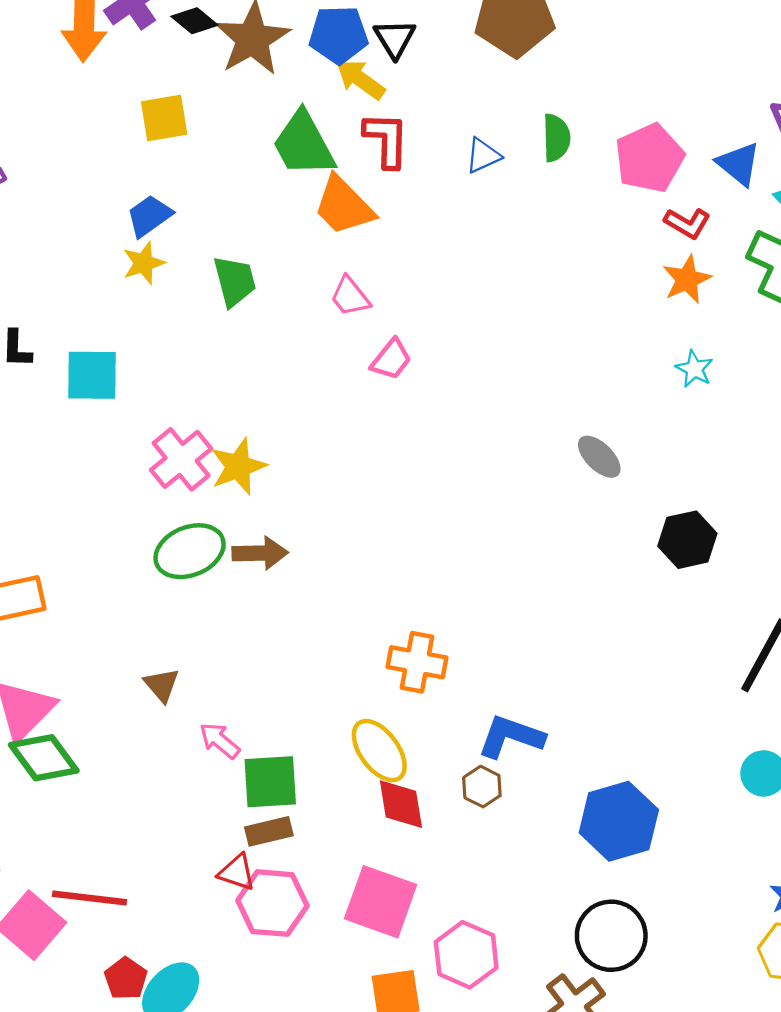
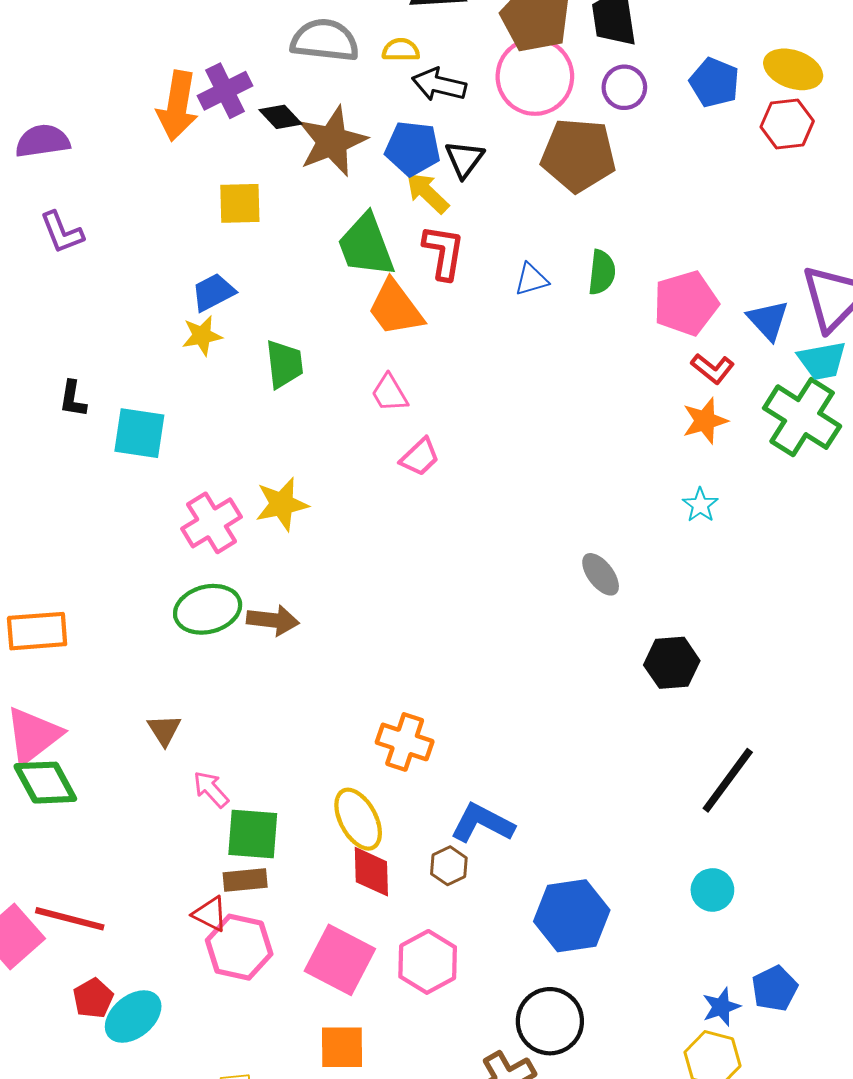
yellow star: (238, 466) -> (282, 504), moved
pink hexagon: (466, 955) -> (428, 962), moved

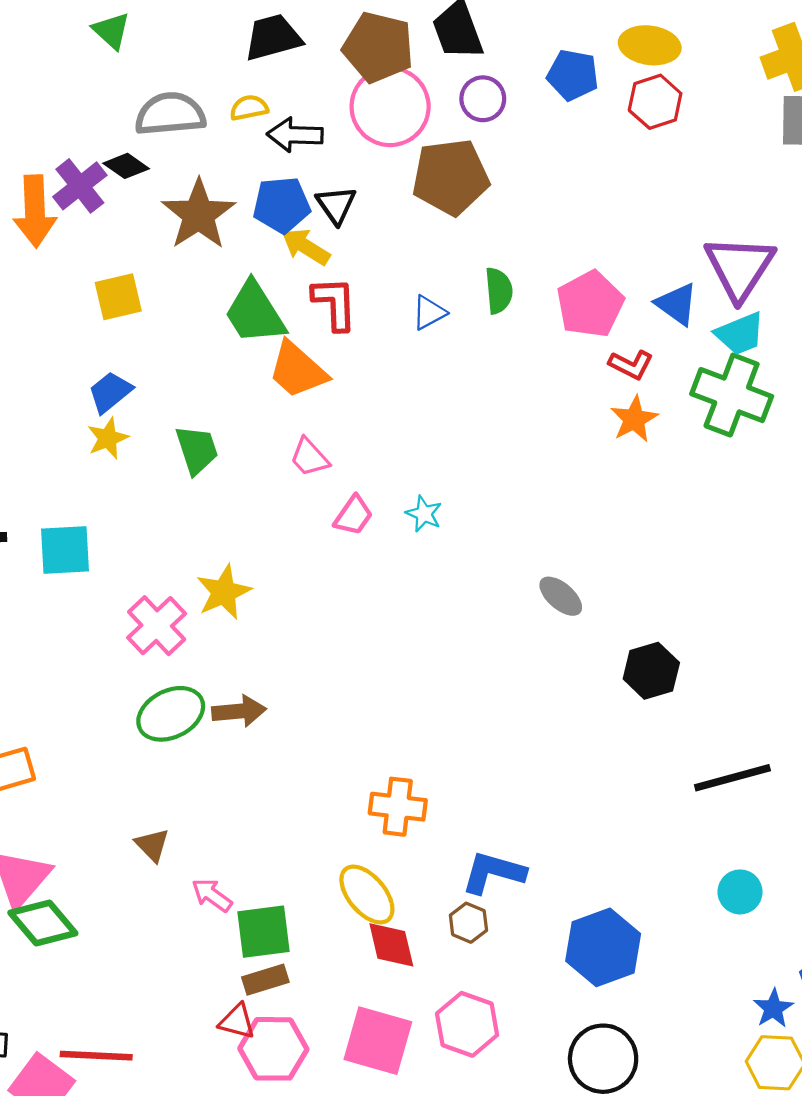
black diamond: (281, 117) -> (126, 166), moved
cyan star: (700, 505) -> (424, 514), moved
black line: (728, 780) -> (732, 778), turned 50

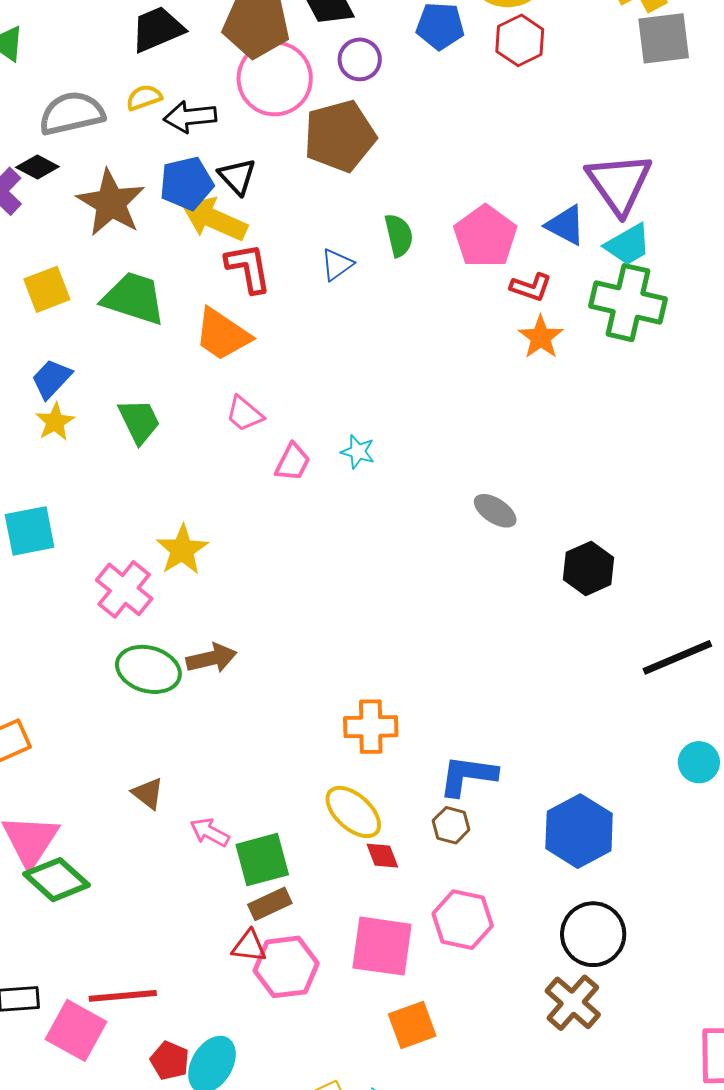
yellow arrow: (306, 247) -> (214, 219), size x1.4
green trapezoid: (255, 313) -> (134, 298), moved, turned 148
green ellipse: (171, 714) -> (148, 669), turned 50
red diamond: (391, 945) -> (382, 856), size x0.7

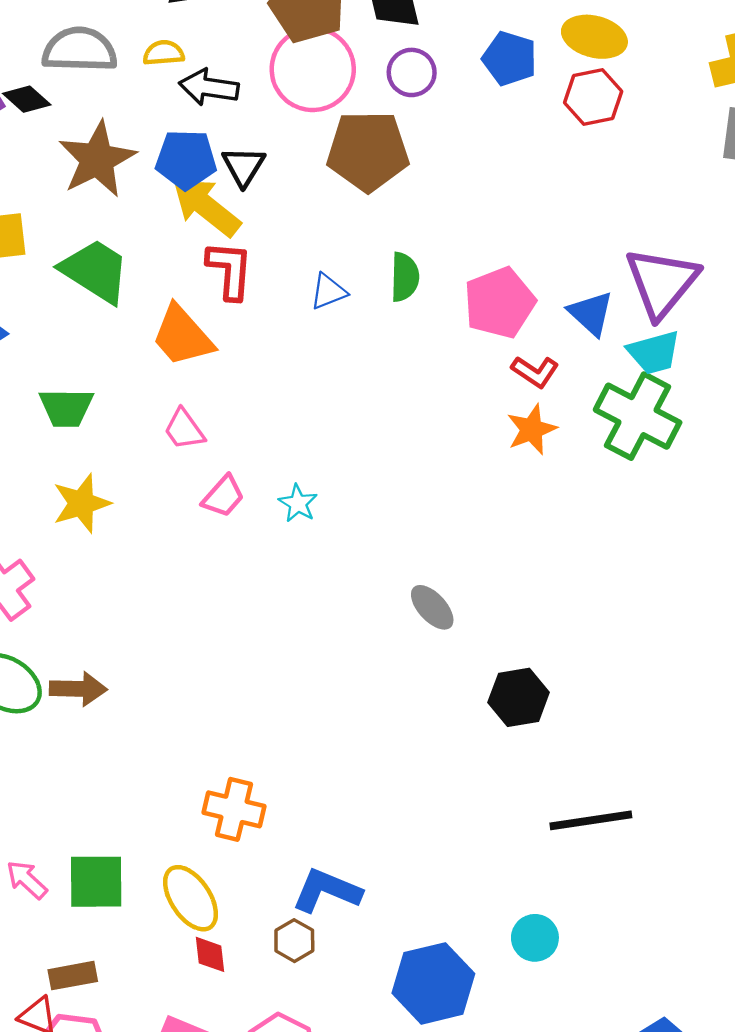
green trapezoid: (139, 421) -> (66, 408), turned 102
yellow star: (182, 550) -> (81, 503), moved
cyan circle: (699, 762) -> (535, 938), moved
green square: (262, 860) -> (96, 882), moved

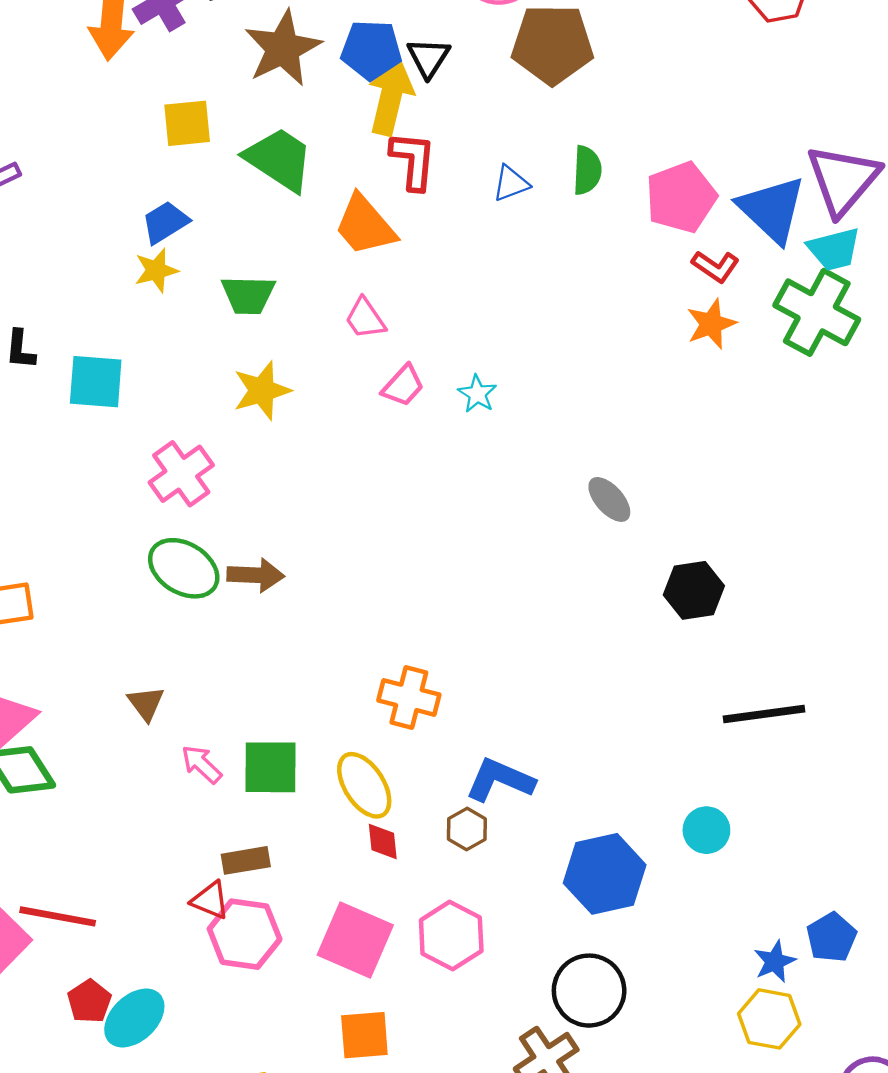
yellow arrow: (206, 207) -> (391, 97), turned 64
blue triangle: (591, 313) -> (772, 209), size x1.5

